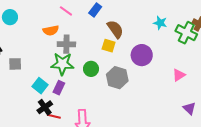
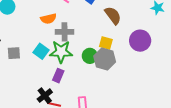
yellow square: (109, 46) -> (106, 43), moved
gray hexagon: (117, 78) -> (105, 59), moved
cyan square: (40, 86) -> (41, 51), moved

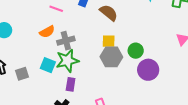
purple circle: (140, 41) -> (148, 70), moved
green circle: (90, 56) -> (136, 51), moved

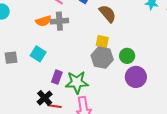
gray cross: (66, 41) -> (59, 21), moved
green star: (67, 61) -> (77, 82), moved

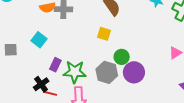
green circle: (127, 56) -> (122, 57), moved
gray square: (11, 58) -> (11, 50), moved
gray hexagon: (102, 58) -> (107, 72), moved

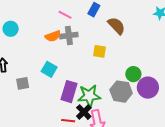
yellow square: (104, 34) -> (99, 51), moved
purple rectangle: (55, 65) -> (69, 92), size x1.5
black cross: (41, 84) -> (84, 112), moved

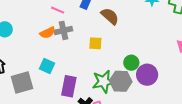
gray square: (23, 83) -> (22, 83), size x1.6
green star: (89, 96) -> (104, 82), moved

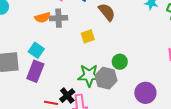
yellow square: (95, 43) -> (88, 36), turned -32
purple circle: (147, 75) -> (145, 93), moved
purple rectangle: (69, 86) -> (35, 71), moved

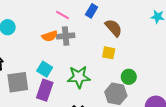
yellow square: (88, 36) -> (109, 53), moved, turned 32
green star: (89, 75) -> (79, 77), moved

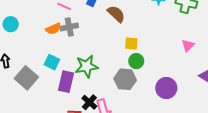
yellow square: (109, 53) -> (131, 43), moved
gray square: (18, 82) -> (26, 78), turned -35
purple rectangle: (45, 90) -> (66, 82), moved

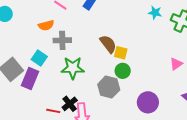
brown semicircle: (116, 14) -> (108, 44), moved
gray cross: (69, 27) -> (62, 40), moved
purple rectangle: (66, 82) -> (30, 79), moved

